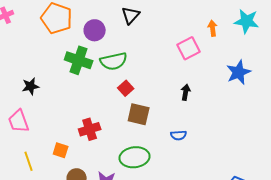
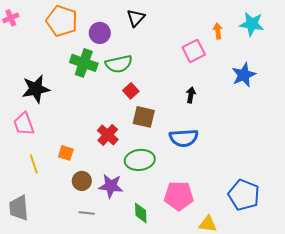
black star: (31, 86) -> (36, 89), size x1.6
red cross: (90, 129) -> (108, 135), moved, turned -30
blue semicircle: (179, 135) -> (184, 138), size x1.8

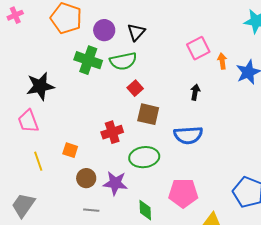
black triangle: (136, 18) -> (136, 32), moved
orange arrow: (218, 31) -> (222, 61), moved
red cross: (108, 135) -> (112, 132), turned 30
gray trapezoid: (19, 208) -> (23, 205), turned 40

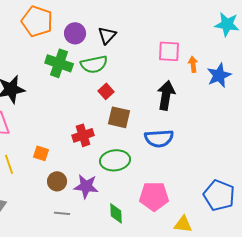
pink square: (198, 48) -> (169, 51), turned 30
black arrow: (195, 92) -> (166, 95), size x1.8

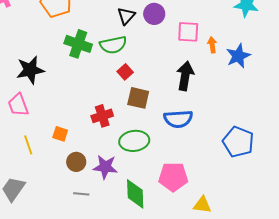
purple circle: (75, 33) -> (154, 14), moved
blue pentagon: (219, 195) -> (238, 142), moved
green diamond: (116, 213) -> (135, 194), size x1.4

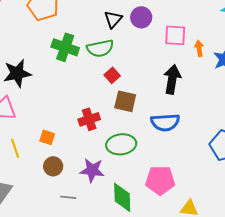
brown circle: (76, 162) -> (53, 166), moved

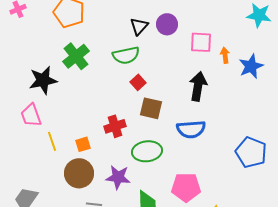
green cross: (65, 47) -> (76, 56), moved, turned 32
orange square: (47, 137) -> (83, 144), moved, turned -35
yellow line: (15, 148) -> (52, 141), moved
brown circle: (53, 166) -> (79, 173), size x1.5

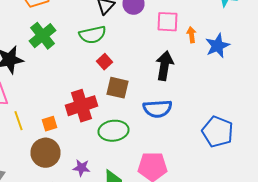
red cross: (115, 126) -> (82, 106), size x1.4
purple star: (118, 177) -> (82, 168), moved, size x0.7

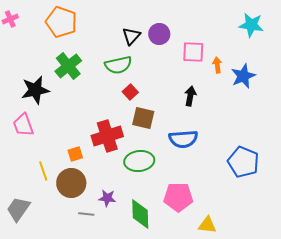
black arrow: (164, 66) -> (190, 96), size x0.7
yellow line: (18, 121) -> (43, 171), moved

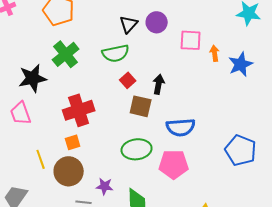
black arrow: (190, 96) -> (159, 84), moved
red cross: (107, 136) -> (79, 110), moved
pink pentagon: (178, 197) -> (174, 164), moved

